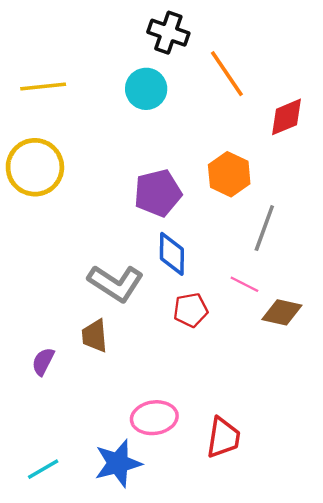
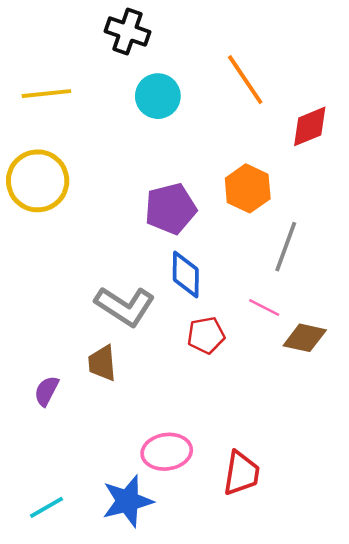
black cross: (168, 33) -> (127, 32), moved

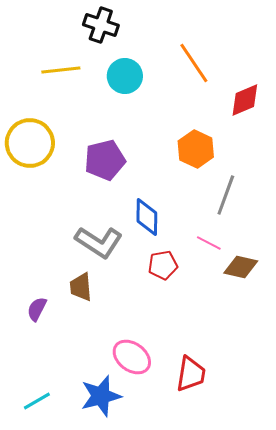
yellow line: (46, 94) -> (61, 70), moved
purple pentagon: (171, 209) -> (105, 160), moved
pink ellipse: (167, 452) -> (132, 357), turned 45

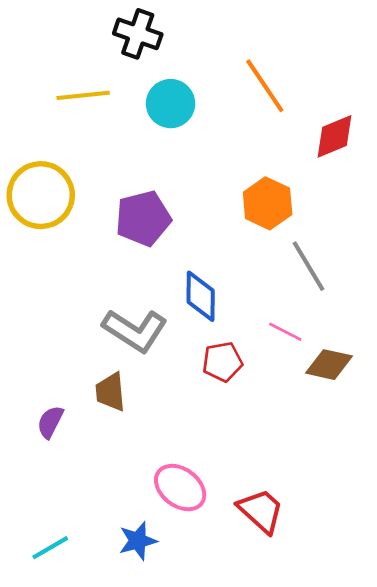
gray line: (226, 195) -> (309, 266), turned -51
red trapezoid: (191, 374) -> (261, 511), turned -57
blue star: (101, 396) -> (138, 541), size x0.7

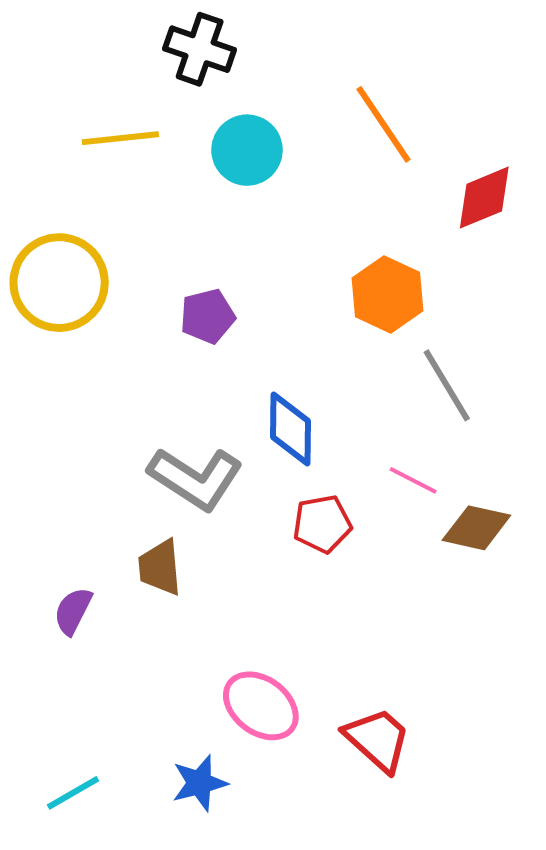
purple pentagon: (143, 218) -> (207, 316), size x0.7

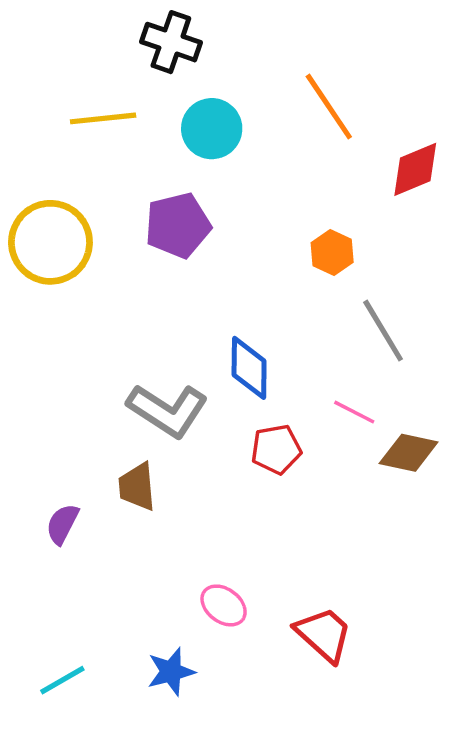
orange hexagon: (387, 294) -> (332, 253), size x0.7
purple pentagon: (207, 316) -> (178, 225), moved, size x1.4
pink ellipse: (261, 706) -> (224, 605), size x0.7

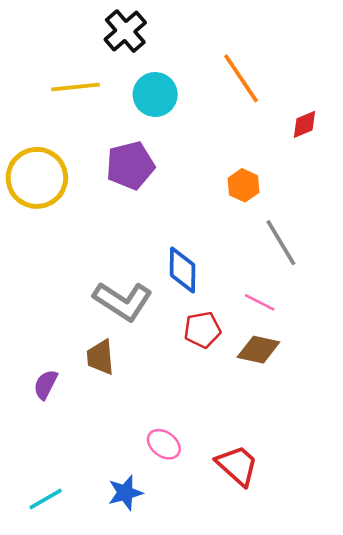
black cross: (171, 42) -> (125, 31), turned 30
red diamond: (415, 169) -> (304, 124), size x0.7
brown diamond: (409, 453) -> (258, 350), moved

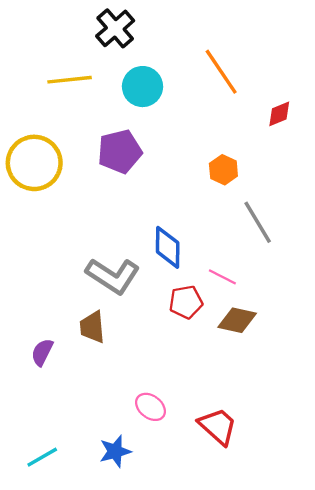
pink line: (260, 302) -> (222, 277), moved

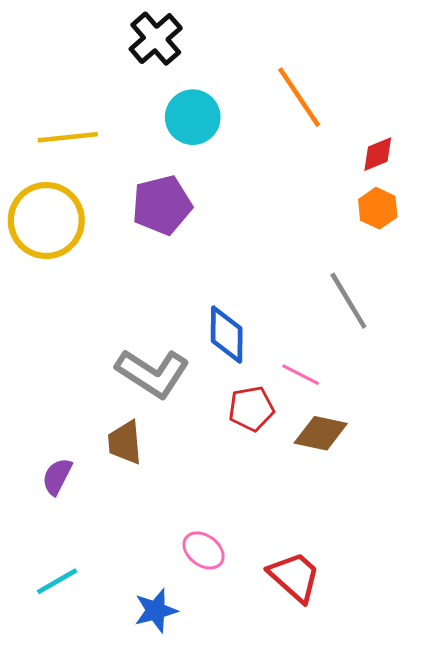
yellow line: (70, 80) -> (68, 137), moved
orange hexagon: (223, 170) -> (378, 208), moved
cyan line: (42, 457) -> (57, 581), moved

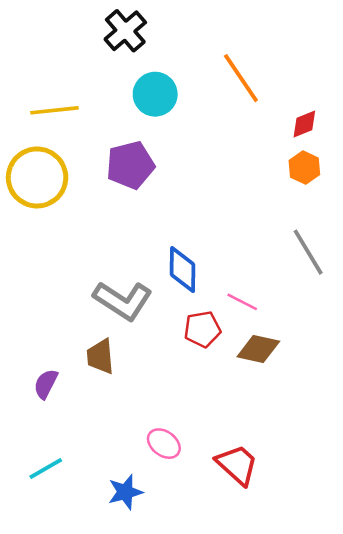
gray line: (348, 301) -> (308, 252), moved

